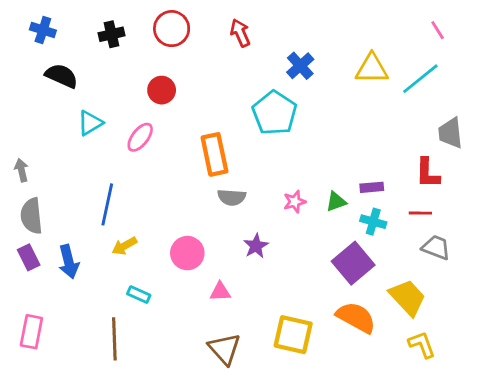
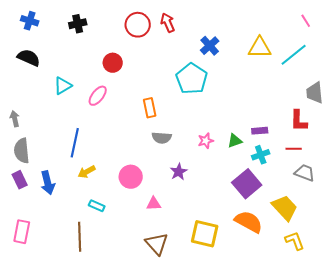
red circle: (172, 29) -> (138, 25), moved
black semicircle: (61, 76) -> (29, 58), moved
orange rectangle: (214, 154) -> (150, 108), size x0.7
cyan cross: (373, 222) -> (261, 155), turned -36

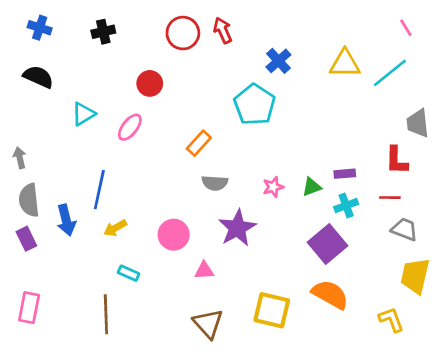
orange rectangle: (150, 108) -> (199, 143), turned 54
purple star: (179, 172) -> (237, 228), size x1.6
blue arrow: (48, 183) -> (66, 220), moved
yellow trapezoid: (285, 208) -> (415, 276), moved, turned -124

